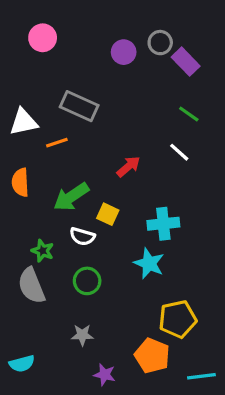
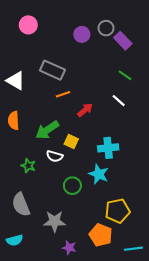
white triangle: (24, 122) -> (16, 81), turned 42
orange line: (57, 143) -> (63, 94), moved
green circle: (87, 281) -> (72, 186), moved
gray semicircle: (31, 286) -> (21, 205), moved
gray star: (82, 335) -> (55, 221), size x1.5

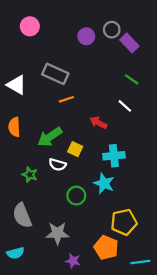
red arrow: (85, 110) -> (98, 123), moved, turned -112

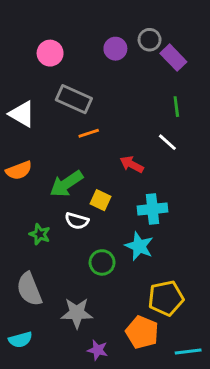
pink circle: (30, 26) -> (50, 53), moved
green line: (132, 79) -> (176, 107), turned 48
orange semicircle: (14, 127) -> (19, 170), turned -108

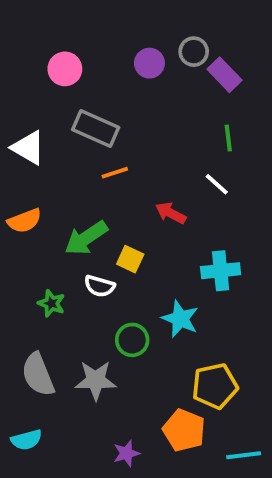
cyan cross: (153, 209) -> (221, 271), moved
gray star: (77, 313) -> (96, 380), moved
purple star: (98, 350) -> (126, 453), turned -30

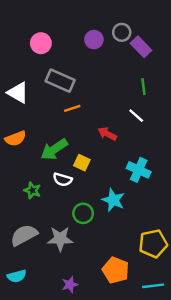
cyan cross: (221, 271) -> (139, 170), turned 30
gray semicircle: (38, 375) -> (24, 235), turned 84
yellow pentagon: (215, 386) -> (153, 244), moved
purple star: (126, 453) -> (70, 285), moved

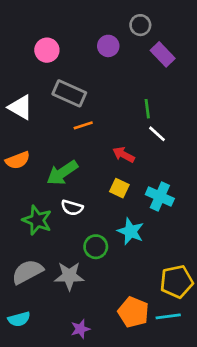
gray circle: (122, 32) -> (140, 25), moved
green line: (143, 87) -> (147, 109), moved
yellow square: (82, 163) -> (119, 188), moved
green star: (32, 190) -> (37, 220), size x1.5
cyan line: (153, 286) -> (168, 316), moved

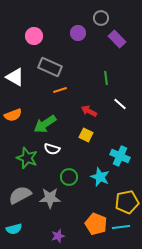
white line: (157, 134) -> (120, 104), moved
cyan cross: (160, 197) -> (120, 156), moved
cyan star: (131, 231) -> (100, 177), moved

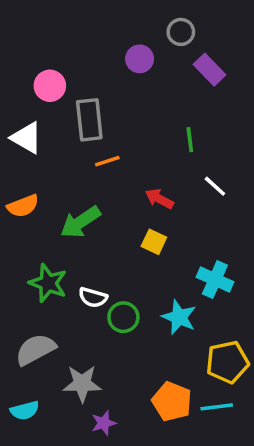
pink circle: (34, 36) -> (50, 86), moved
gray rectangle: (50, 67) -> (89, 120), turned 60
white semicircle: (52, 149) -> (93, 297), moved
gray star: (50, 198) -> (82, 384), moved

